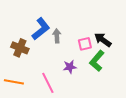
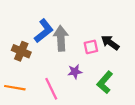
gray arrow: (57, 36) -> (61, 38), size x1.6
green L-shape: (97, 61) -> (105, 82), moved

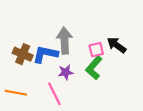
blue L-shape: (44, 31) -> (45, 54), moved, turned -130
purple star: (75, 72) -> (66, 72), moved
green L-shape: (105, 82) -> (94, 68), moved

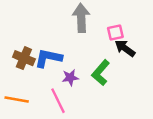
gray arrow: (65, 41) -> (81, 18), moved
pink square: (96, 50) -> (115, 32), moved

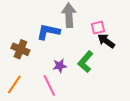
blue L-shape: (48, 58) -> (48, 32), moved
orange line: (17, 99) -> (14, 84), turned -66

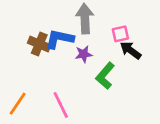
brown cross: (20, 49) -> (39, 44), moved
purple star: (60, 66) -> (84, 54), moved

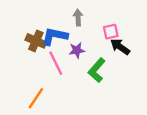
gray arrow: (85, 19) -> (78, 18), size x0.6
orange line: (18, 104) -> (36, 98), moved
pink line: (61, 105) -> (56, 63), moved

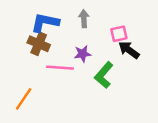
blue L-shape: (55, 36) -> (45, 22), moved
pink line: (56, 63) -> (60, 68), turned -60
orange line: (36, 98) -> (24, 99), moved

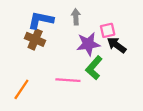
purple star: (83, 54) -> (88, 44), moved, size x1.5
pink line: (60, 68) -> (68, 80), moved

